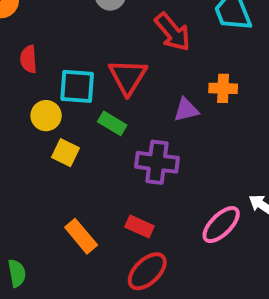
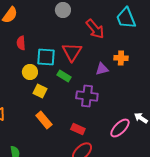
orange rectangle: (81, 236) -> (44, 120), moved

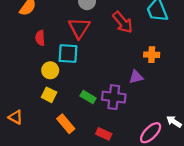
red triangle: (72, 52) -> (79, 28), moved
purple triangle: (102, 69) -> (136, 77), moved
green rectangle: (64, 76) -> (88, 97), moved
yellow square: (40, 91) -> (49, 95), moved

